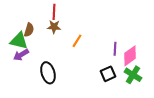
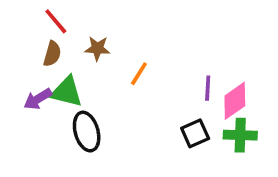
red line: (54, 12) -> (56, 21), moved, turned -42
green triangle: (19, 41) -> (67, 92), moved
green cross: (133, 75) -> (240, 135), turned -30

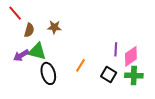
red line: (56, 21) -> (15, 13), moved
orange line: (139, 74) -> (81, 65), moved
black square: (195, 133) -> (109, 74), turned -35

